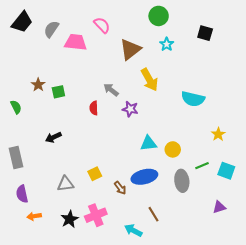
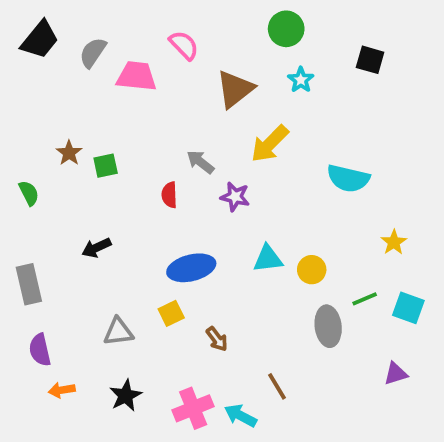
yellow arrow: (149, 80) -> (270, 144), turned 75
blue ellipse: (144, 177) -> (191, 268), moved
pink cross: (96, 215) -> (193, 408), moved

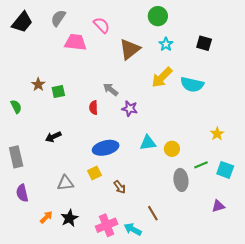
gray semicircle: (93, 53) -> (58, 18), moved
black square: (370, 60) -> (204, 43), moved
yellow arrow: (270, 144) -> (162, 77), moved
cyan semicircle: (348, 178) -> (192, 84), moved
orange arrow: (62, 390) -> (46, 217), moved, turned 144

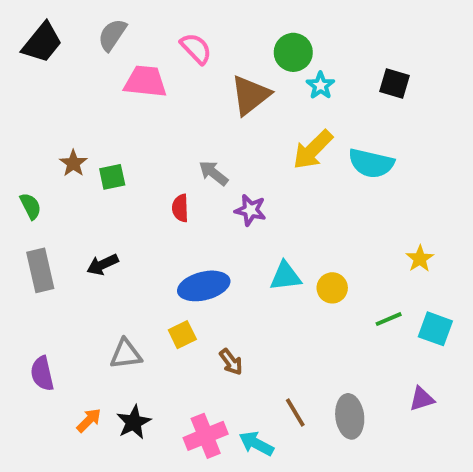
green circle: (158, 16) -> (293, 52), moved
gray rectangle: (16, 157) -> (40, 270), moved
gray ellipse: (181, 180) -> (350, 416), moved

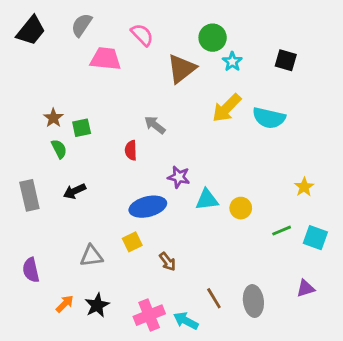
green semicircle: (30, 206) -> (59, 149), moved
purple star: (250, 210) -> (179, 177), moved

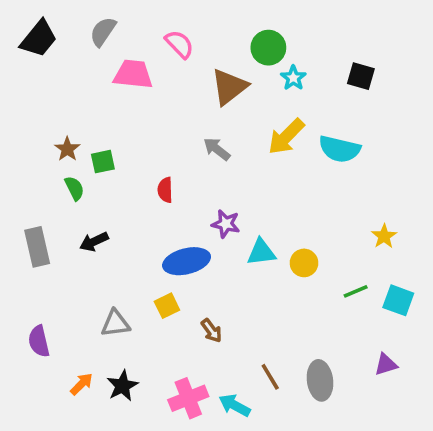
gray arrow: (155, 125) -> (217, 149), moved

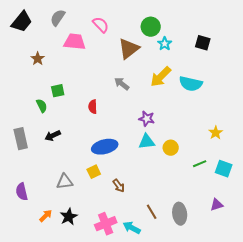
brown star: (67, 149) -> (38, 59), moved
purple star: (226, 224) -> (147, 119), moved

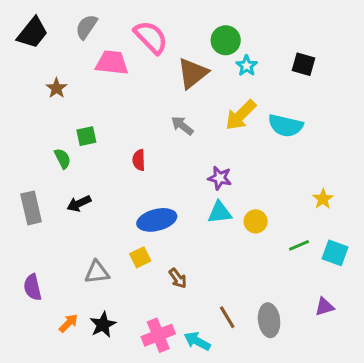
pink semicircle: (101, 25) -> (151, 37), size x1.4

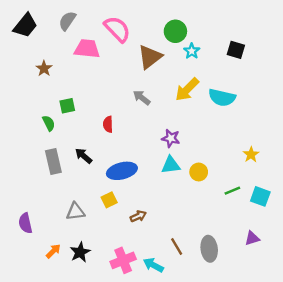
black arrow: (79, 203) -> (84, 156), moved, turned 66
gray rectangle: (31, 208) -> (53, 162), moved
brown arrow: (178, 278) -> (138, 216), turned -77

